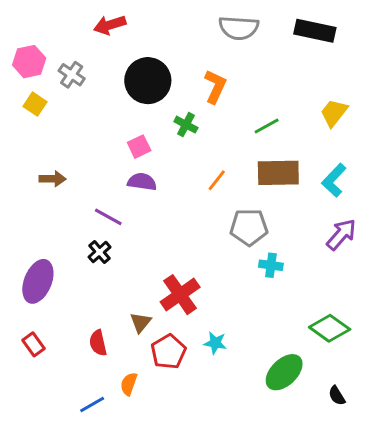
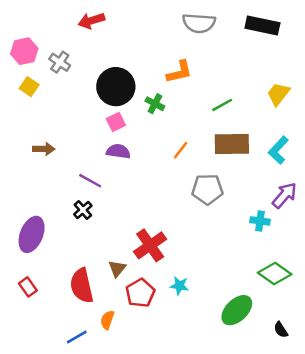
black circle: (148, 81) -> (116, 87), moved
orange L-shape: (215, 86) -> (179, 72), turned 52
cyan cross: (271, 265) -> (260, 221), moved
red semicircle: (98, 343) -> (82, 286), size x1.6

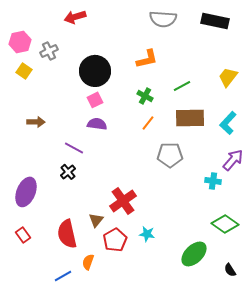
gray cross: (60, 62) -> (49, 51), turned 30
green cross: (155, 104) -> (145, 96), moved

